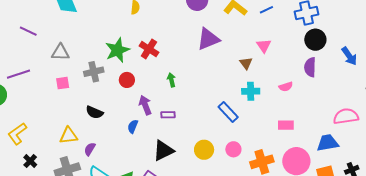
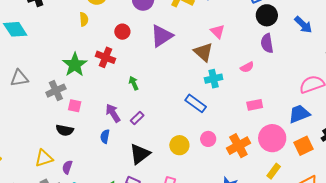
brown triangle: (246, 63) -> (203, 52), size x1.5
red circle: (127, 80) -> (122, 32), moved
pink square: (63, 83) -> (75, 106), moved, turned 32
purple rectangle: (168, 115) -> (137, 118), turned -32

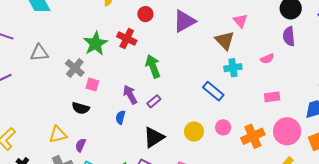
green arrow: (134, 83) -> (153, 66), size x1.6
gray cross: (56, 91) -> (75, 68), turned -30

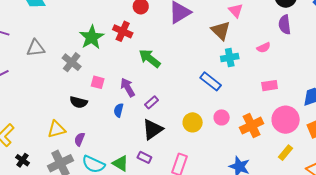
green arrow: (153, 66) -> (150, 58), turned -30
pink square: (92, 84) -> (98, 82), moved
purple rectangle: (154, 101) -> (152, 102), moved

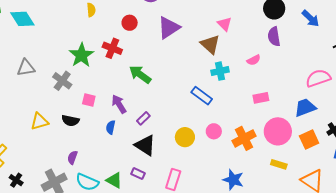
yellow triangle: (57, 129) -> (39, 121), moved
black triangle: (153, 129) -> (145, 145), turned -50
yellow rectangle: (285, 153) -> (279, 164), turned 70

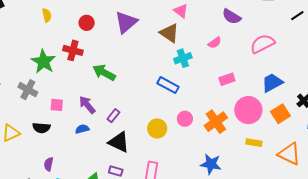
purple semicircle: (274, 36) -> (232, 17), turned -42
pink semicircle: (318, 78) -> (263, 44), moved
blue semicircle: (111, 127) -> (82, 129), turned 72

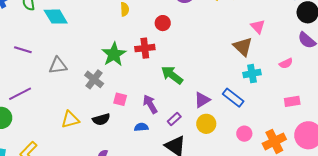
purple triangle: (126, 22) -> (202, 100), moved, size x0.7
red cross: (73, 50) -> (145, 48), turned -30
black semicircle: (41, 128) -> (101, 119), turned -30
yellow circle: (157, 129) -> (206, 124), moved

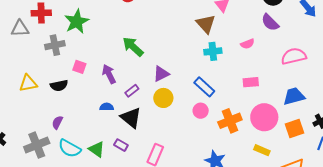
red cross: (145, 48) -> (41, 13), moved
gray cross: (94, 79) -> (55, 45), turned 36
blue rectangle: (233, 98) -> (204, 87), moved
blue semicircle: (141, 127) -> (107, 107), moved

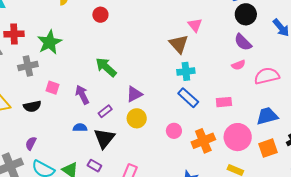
pink semicircle: (247, 44) -> (238, 65), moved
blue rectangle: (204, 87) -> (188, 98), moved
black triangle: (131, 118) -> (104, 138), turned 30

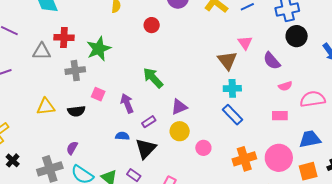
purple semicircle: (243, 42) -> (272, 61), moved
pink rectangle: (224, 102) -> (280, 116), moved
pink circle: (174, 131) -> (203, 148), moved

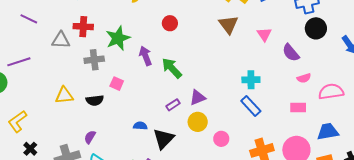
red circle: (152, 25) -> (170, 23), moved
brown triangle: (227, 60) -> (228, 25), moved
purple arrow: (127, 103) -> (145, 56), moved
purple rectangle: (149, 122) -> (173, 105), moved

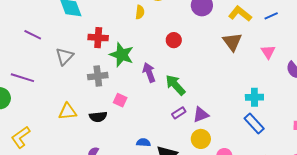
red cross: (83, 27) -> (98, 38), moved
green star: (118, 38) -> (122, 55), turned -30
gray triangle: (61, 40) -> (65, 56), turned -48
purple line: (19, 62) -> (22, 78), turned 35
purple rectangle: (173, 105) -> (179, 113), moved

